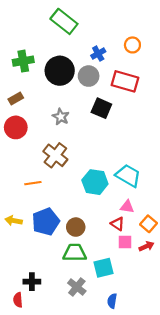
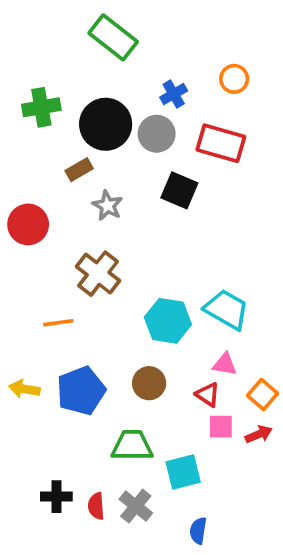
brown rectangle: (16, 99) -> (79, 170), moved
brown circle: (76, 227) -> (149, 383), moved
red semicircle: (18, 300) -> (96, 506), moved

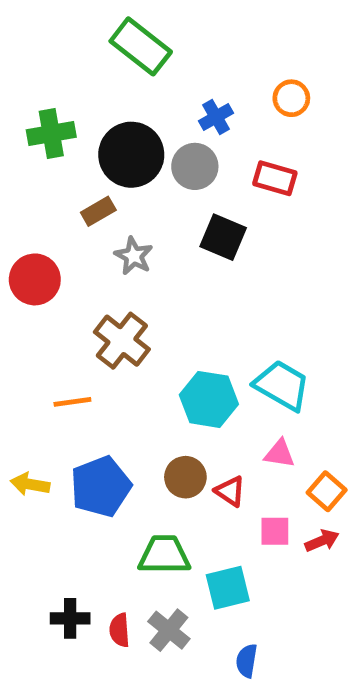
red rectangle: (221, 143) -> (275, 178), size x0.7
red triangle: (208, 395) -> (230, 491), moved

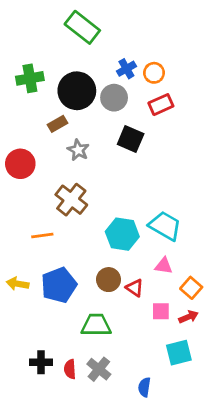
orange circle: (291, 98) -> (154, 73), moved
red rectangle: (275, 178) -> (161, 105), turned -40
cyan square: (228, 588) -> (179, 353), moved

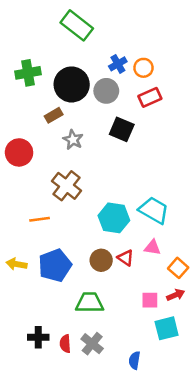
red triangle: (135, 288) -> (126, 258), moved
pink square: (161, 311) -> (150, 300), moved

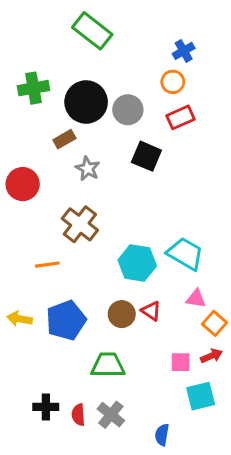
blue cross: (118, 64) -> (184, 51), moved
pink triangle: (152, 247) -> (196, 299), moved

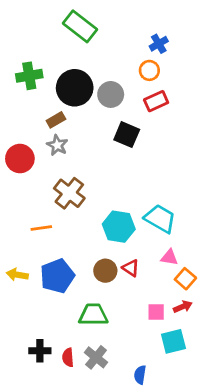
gray star: (88, 169) -> (57, 145), moved

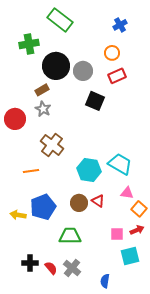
blue cross: (159, 44) -> (120, 25), moved
green cross: (29, 76) -> (29, 44), moved
yellow arrow: (17, 275) -> (18, 215), moved
red semicircle: (68, 357) -> (51, 268), turned 144

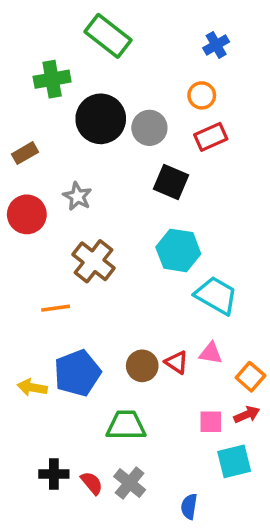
brown rectangle: (42, 90) -> (25, 153), moved
cyan hexagon: (89, 170) -> (178, 250), moved
pink triangle: (127, 193) -> (211, 353), moved

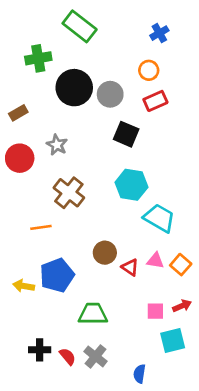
brown circle: (142, 366) -> (105, 253), moved
orange square: (250, 377) -> (181, 265), moved

